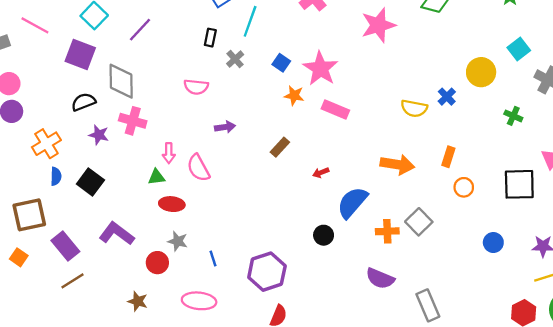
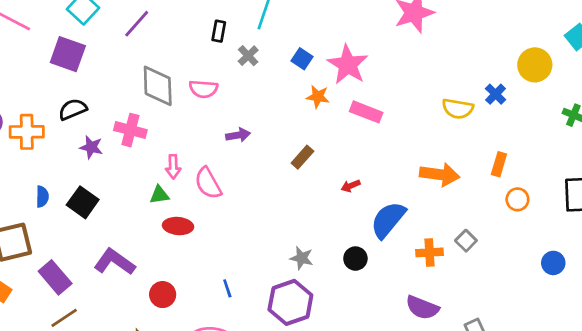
gray diamond: (121, 81) -> (158, 86), moved
orange cross: (46, 144) -> (27, 132), moved, turned 32
gray square: (419, 222) -> (466, 241), size x0.7
gray star: (178, 241) -> (302, 258), moved

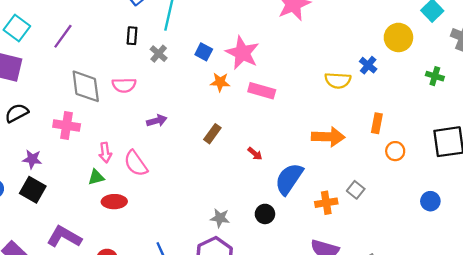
purple star: (91, 147) -> (32, 159), moved
red arrow: (351, 186) -> (255, 154), turned -112

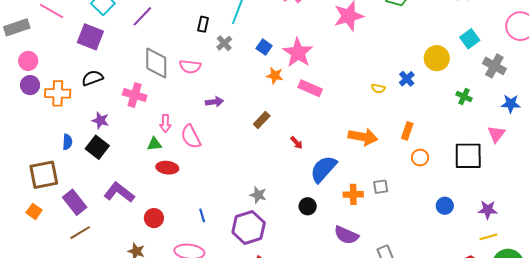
yellow semicircle: (338, 80) -> (378, 88), size x0.6
gray square: (356, 190) -> (381, 187), turned 35
black circle: (265, 214) -> (308, 206), moved

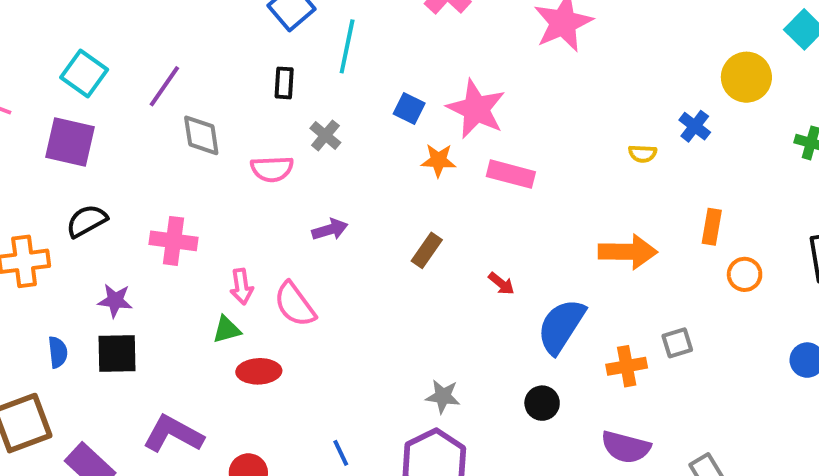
gray cross: (224, 43) -> (325, 135), moved
gray diamond: (156, 63) -> (201, 135), moved, size x0.7
black square: (97, 147) -> (117, 354), turned -30

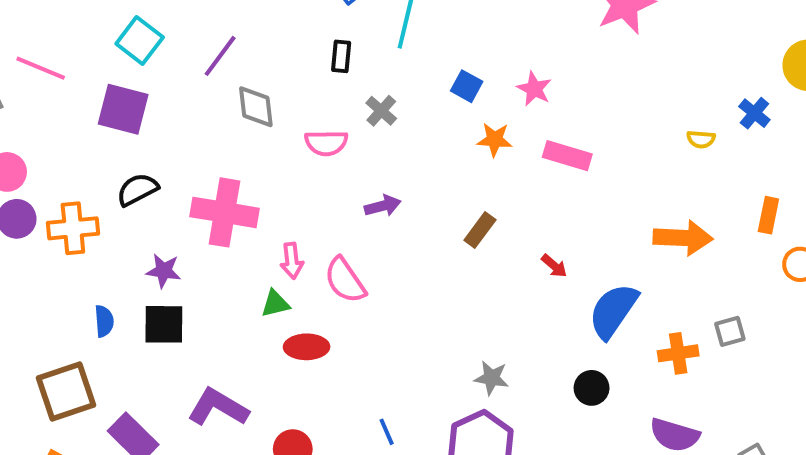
pink star: (476, 109) -> (534, 89), size x0.6
pink cross: (174, 241) -> (225, 212), size x1.4

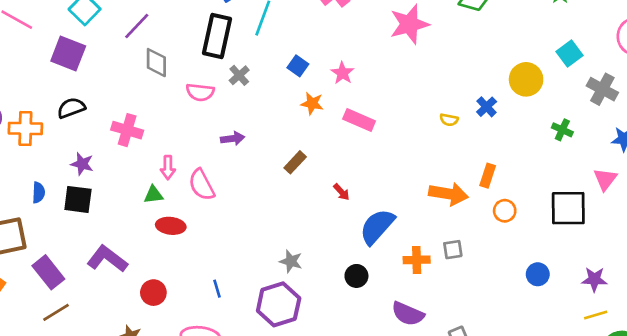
black rectangle: (341, 56) -> (217, 36), size x2.0
pink cross: (225, 212) -> (127, 130), size x0.7
orange arrow: (683, 238) -> (449, 194), moved

